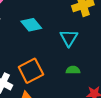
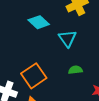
cyan diamond: (31, 25) -> (39, 22), moved

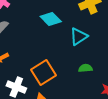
cyan triangle: (67, 39) -> (79, 37), turned 30

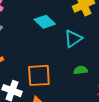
orange square: (44, 72) -> (39, 75), turned 30

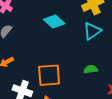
cyan triangle: (73, 39) -> (92, 31), moved

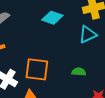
cyan diamond: (54, 21) -> (52, 18), turned -35

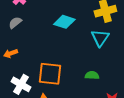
cyan triangle: (88, 34) -> (100, 38), turned -30

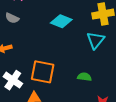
gray semicircle: (15, 23) -> (12, 18), turned -120

